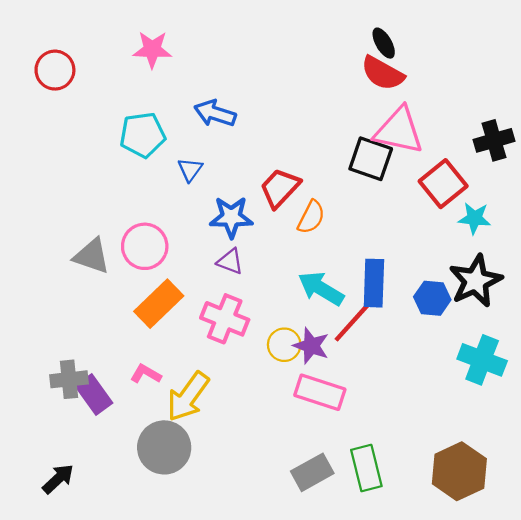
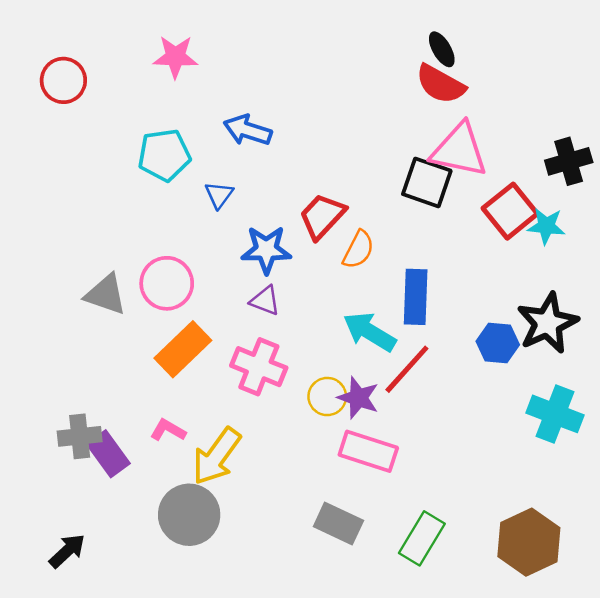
cyan star: (474, 218) -> (546, 226), moved
blue rectangle: (374, 283) -> (416, 297), moved
green rectangle: (366, 468) -> (422, 538), turned 45
gray rectangle: (312, 472) -> (338, 523), moved, turned 54

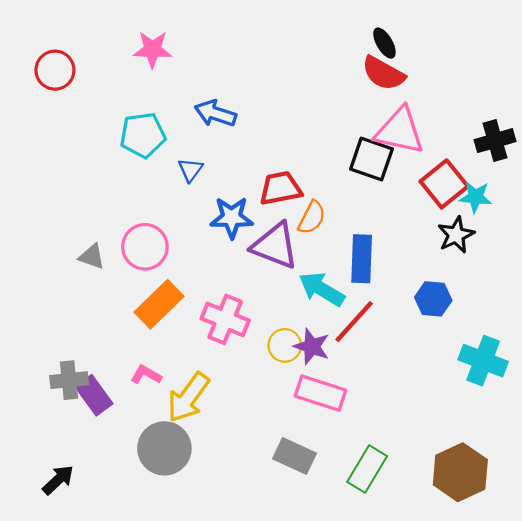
red trapezoid: (322, 216) -> (280, 188), turned 36
gray triangle: (106, 294) -> (92, 257), size x0.7
purple triangle: (265, 301) -> (275, 246), moved, size x1.8
black star: (548, 323) -> (456, 235), moved, size x0.7

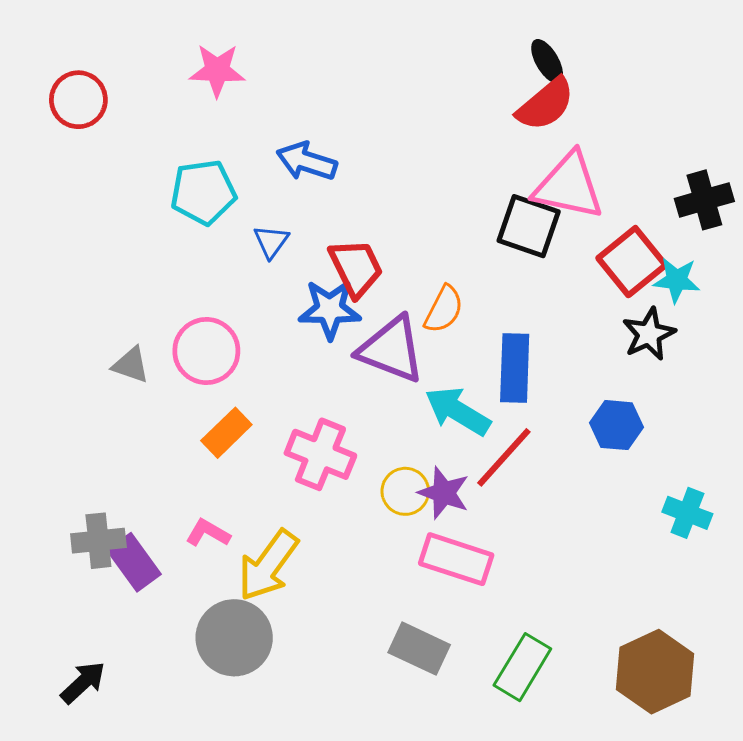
red semicircle: (383, 73) -> (546, 104), turned -69
red trapezoid: (280, 188) -> (356, 268), moved, turned 75
orange rectangle: (159, 304) -> (226, 433), size x0.7
cyan cross: (483, 361) -> (687, 513), size x0.7

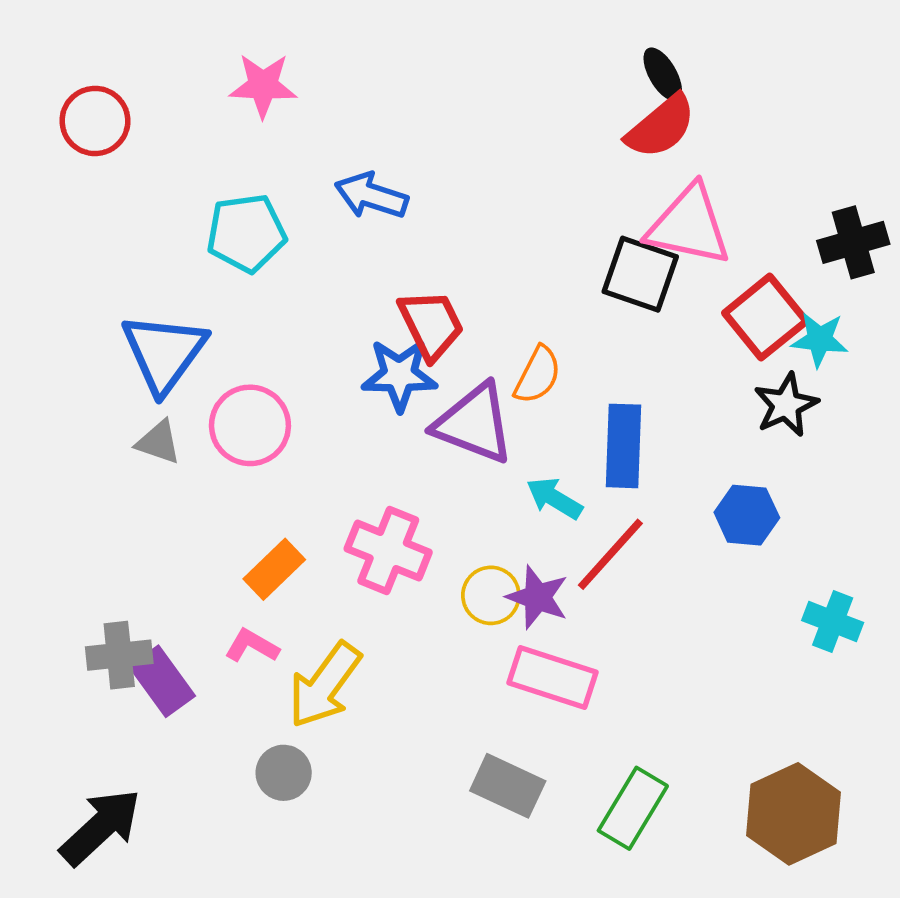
blue triangle: (271, 242) -> (164, 353), moved, size x2.0
cyan arrow: (458, 411) -> (554, 498), size x0.7
orange rectangle: (226, 433) -> (274, 569), moved
gray circle: (234, 638) -> (284, 773), size x0.6
black arrow: (83, 682) -> (101, 827), size x1.5

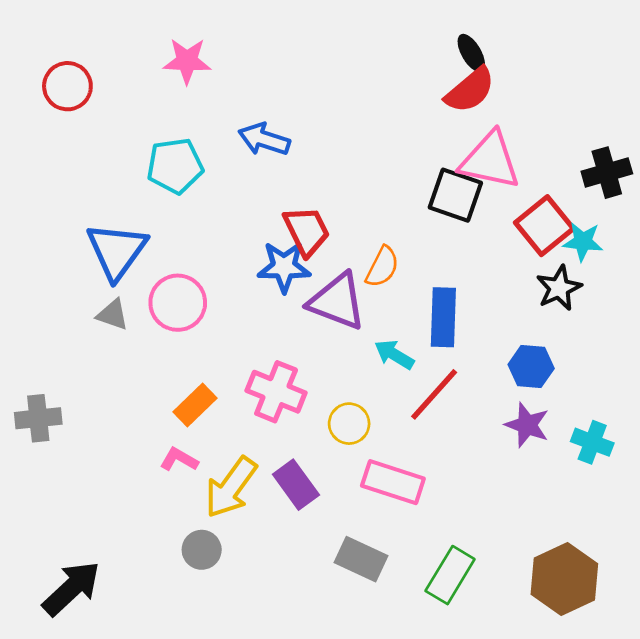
purple star: (538, 597) -> (527, 425), moved
gray cross: (119, 655) -> (38, 418), moved
purple rectangle: (162, 681) -> (296, 485), moved

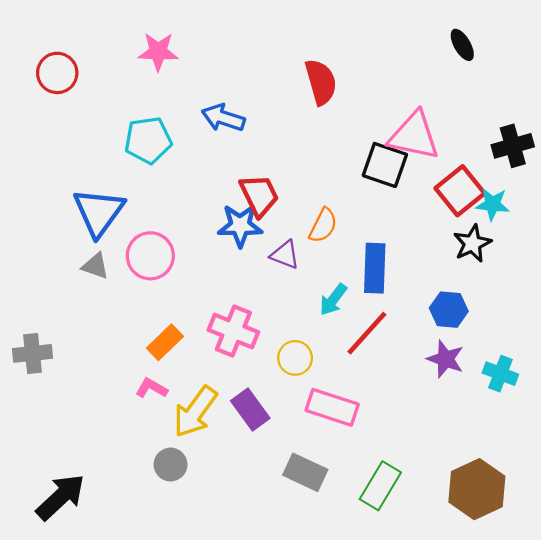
black ellipse: (471, 53) -> (462, 45), moved
red semicircle: (470, 90) -> (321, 82), moved, turned -66
purple triangle: (337, 301) -> (285, 255), size x0.6
cyan arrow: (394, 355) -> (333, 300), turned -84

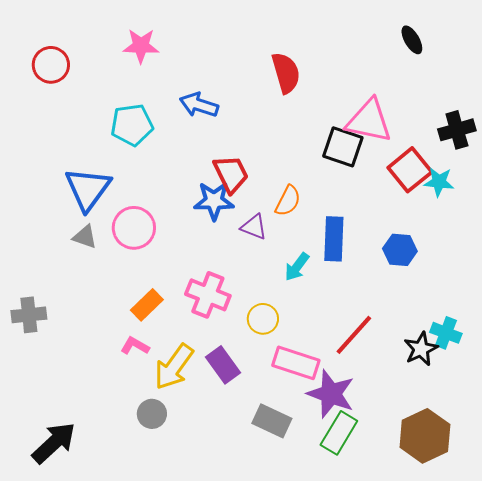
black star: (472, 243) -> (421, 349), moved
blue hexagon: (449, 310) -> (400, 250), moved
red line: (367, 333) -> (354, 335), moved
purple star: (445, 359) -> (331, 394), moved, size x1.4

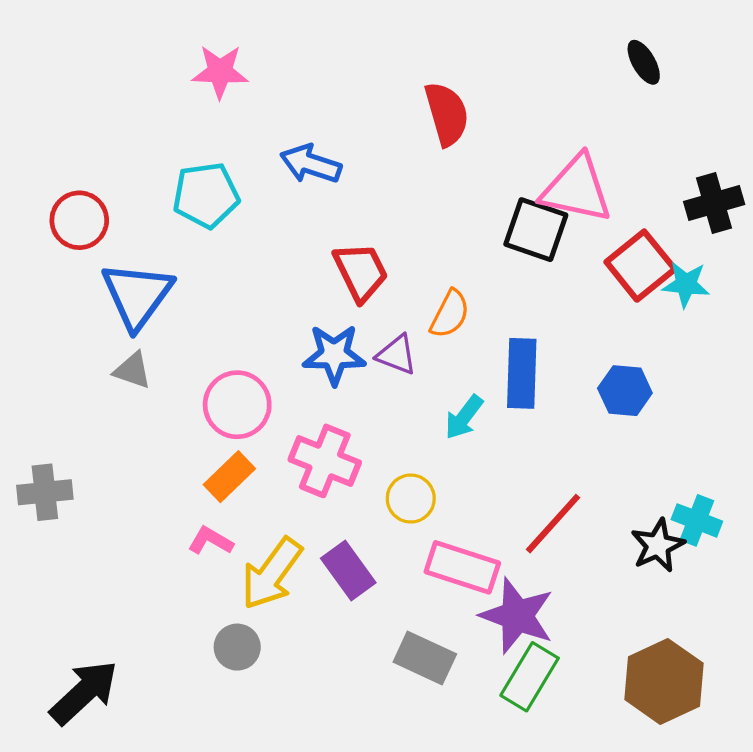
red circle: (51, 65) -> (79, 220), moved
blue star: (214, 201) -> (334, 355), moved
pink circle: (134, 228) -> (237, 405), moved

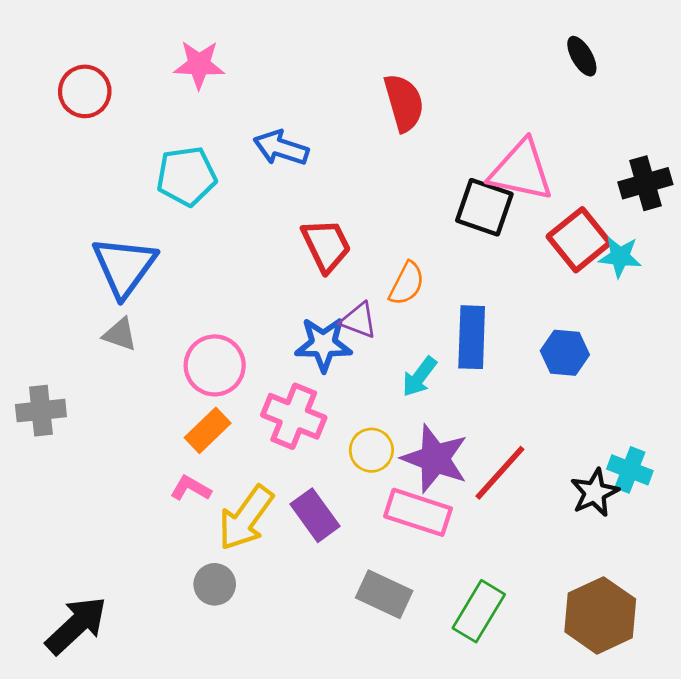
red circle: (79, 220) -> (85, 91), moved
blue star: (334, 355) -> (323, 344), moved
gray cross: (45, 492) -> (41, 411), moved
purple star: (517, 616) -> (435, 459), moved

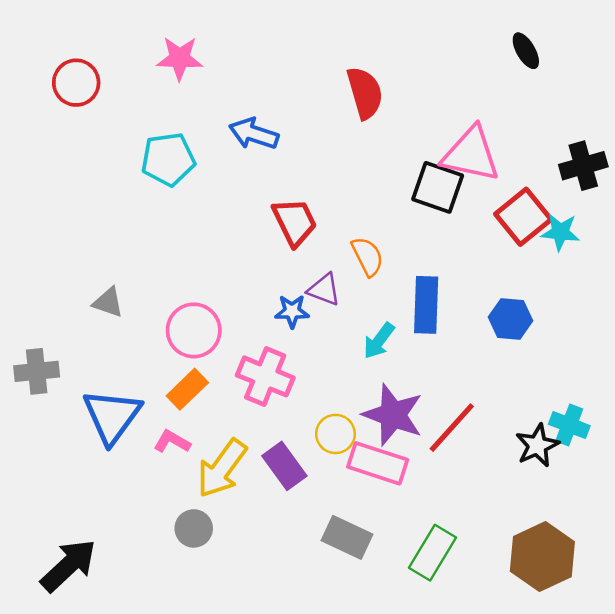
blue triangle: (124, 267) -> (112, 416), moved
orange semicircle: (407, 284) -> (367, 256), turned -54
blue star: (323, 344) -> (292, 311), size x0.7
yellow circle: (371, 450) -> (335, 434), moved

